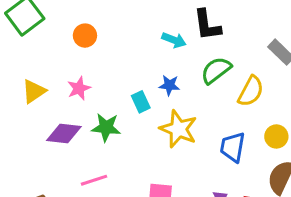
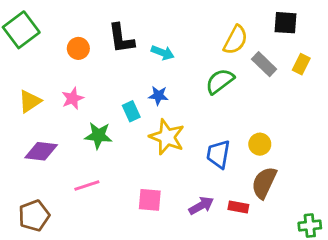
black L-shape: (207, 25) -> (121, 38), moved
green semicircle: (216, 70) -> (220, 81), moved
yellow semicircle: (251, 91) -> (236, 40), moved
purple diamond: (64, 133) -> (41, 151), moved

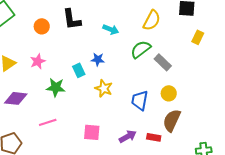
cyan arrow: (163, 53) -> (111, 29), moved
gray rectangle: (264, 64) -> (163, 62), moved
yellow star: (167, 137) -> (104, 88), size x0.7

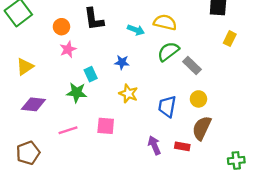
yellow semicircle: (152, 20) -> (165, 22), moved, turned -105
pink star: (38, 61) -> (68, 49), moved
cyan rectangle: (79, 70) -> (91, 74), moved
pink square: (92, 132) -> (106, 126), moved
purple arrow: (128, 136) -> (154, 145), turned -84

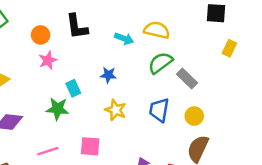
blue trapezoid: (167, 107) -> (159, 110), moved

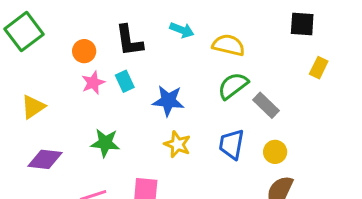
cyan arrow: (124, 39) -> (182, 30), moved
blue star: (108, 75) -> (168, 101), size x1.5
cyan rectangle: (73, 88) -> (125, 81), moved

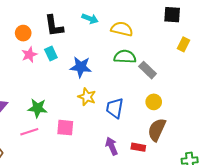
green semicircle: (233, 86) -> (125, 57), turned 40
green star: (105, 143) -> (38, 108), moved
blue trapezoid: (231, 144) -> (115, 108), moved

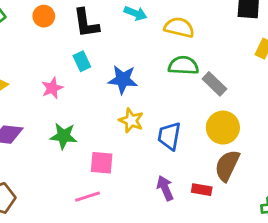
orange circle: (23, 33) -> (44, 16), moved
pink star: (29, 55) -> (52, 88), moved
yellow circle: (154, 102) -> (223, 128), size x1.5
pink line: (29, 132) -> (87, 197), moved

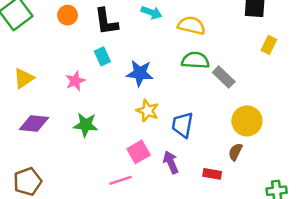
yellow circle: (223, 128) -> (247, 121), moved
pink square: (102, 163) -> (139, 152), moved, turned -35
brown semicircle: (227, 166) -> (235, 152), size x0.6
purple arrow: (165, 188) -> (171, 162), moved
pink line: (87, 197) -> (120, 180), moved

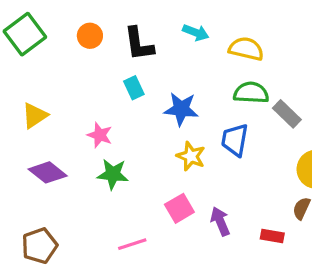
pink star: (75, 81) -> (100, 135), moved, turned -30
purple diamond: (34, 124) -> (48, 172), turned 32
blue trapezoid: (182, 125) -> (235, 140), moved
pink line: (120, 180) -> (132, 244), moved

